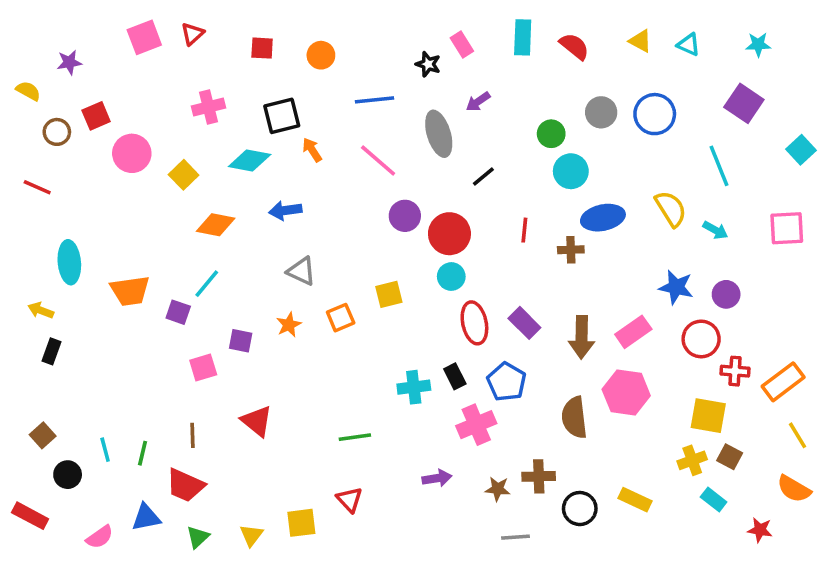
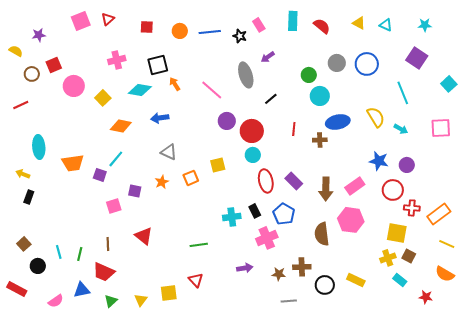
blue line: (375, 100) -> (210, 32), moved
red line: (37, 187) -> (21, 105), turned -49
yellow line: (797, 435) -> (447, 244), turned -35

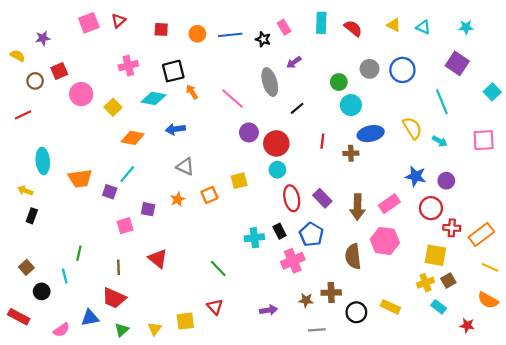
green line: (199, 245) -> (218, 268), turned 54
green line: (80, 254) -> (79, 253), moved
brown square: (409, 256) -> (448, 280), turned 32
purple arrow: (245, 268) -> (269, 310), moved

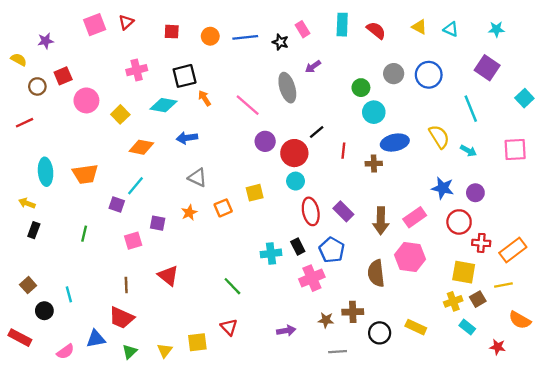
black line: (297, 108) -> (317, 132), moved
orange trapezoid: (80, 179) -> (85, 174), moved
green line: (79, 253) -> (84, 234), moved
yellow line: (490, 267) -> (503, 285), moved, turned -35

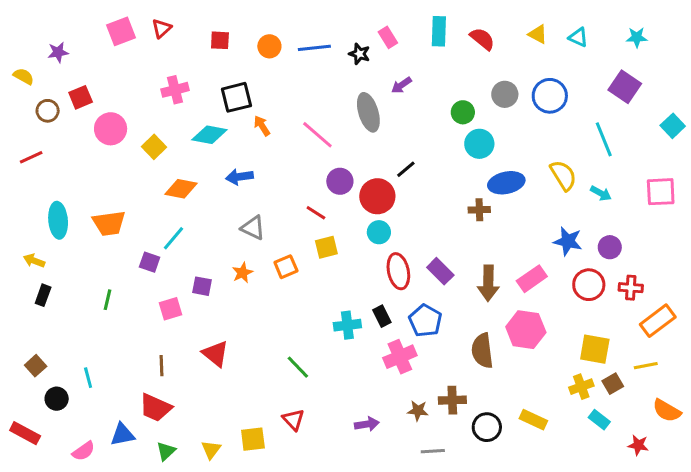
red line: (343, 151) -> (316, 213), moved, turned -63
red cross: (481, 243) -> (631, 288), moved

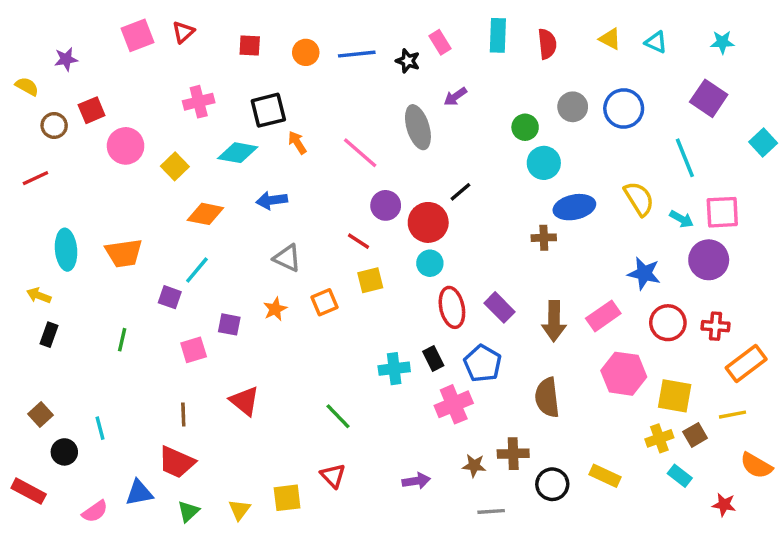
red semicircle: (482, 39) -> (547, 44), turned 45
pink square: (661, 192) -> (722, 212), moved
purple circle: (610, 247) -> (709, 260), moved, size x1.5
pink hexagon: (526, 330) -> (624, 374), moved

